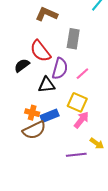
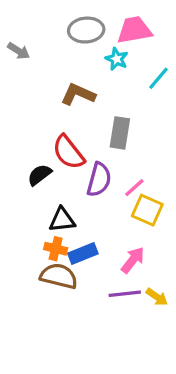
black triangle: (47, 85) -> (62, 220), moved
yellow square: (77, 102) -> (147, 210), moved
brown semicircle: (34, 130) -> (59, 276), turned -140
purple line: (76, 155) -> (125, 294), moved

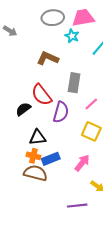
pink line: (134, 188) -> (91, 104), moved
purple line: (125, 294) -> (77, 206), moved

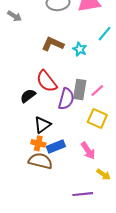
cyan star: (72, 36) -> (80, 49), moved
gray rectangle: (74, 83) -> (80, 90), moved
black triangle: (37, 138) -> (42, 125), turned -30
pink arrow: (82, 163) -> (88, 151), turned 108

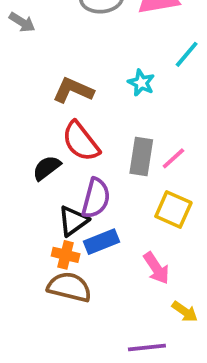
brown L-shape: (53, 44) -> (73, 90), moved
purple semicircle: (66, 99) -> (96, 198), moved
blue rectangle: (56, 146) -> (102, 242), moved

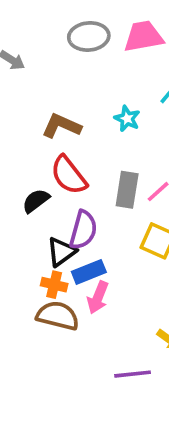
pink arrow: (156, 268) -> (98, 297), moved, turned 56

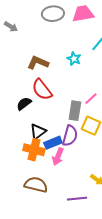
gray rectangle: (127, 190) -> (75, 111), moved
purple semicircle: (83, 230) -> (70, 136), moved
orange cross: (54, 285) -> (34, 150), size x1.5
brown semicircle: (58, 316) -> (36, 185), moved

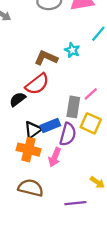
brown L-shape: (38, 63) -> (46, 58), moved
red semicircle: (42, 90) -> (37, 84), turned -90
blue rectangle: (53, 143) -> (50, 126), moved

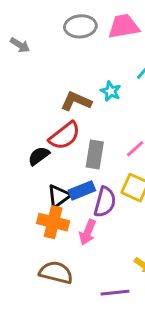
gray rectangle: (73, 107) -> (95, 154), moved

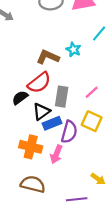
black triangle: (59, 196) -> (41, 112), moved

